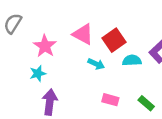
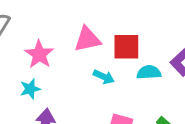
pink triangle: (83, 34) -> (87, 39), turned -40
red square: (114, 40) -> (126, 47), turned 35

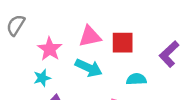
cyan semicircle: (149, 72) -> (136, 79), moved
cyan arrow: (104, 77) -> (89, 68), moved, size x1.5

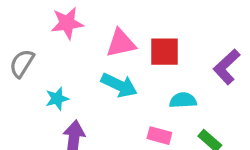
gray semicircle: (16, 25) -> (22, 63), moved
pink star: (50, 49) -> (67, 23), moved, turned 30

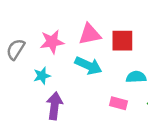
pink star: (67, 23) -> (52, 42), moved

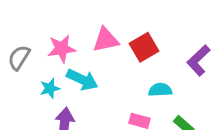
red square: (122, 41) -> (144, 47), turned -30
cyan arrow: (88, 66) -> (82, 80), moved

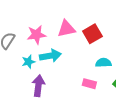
cyan arrow: (82, 80) -> (50, 56), turned -35

